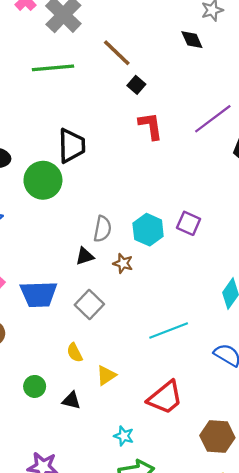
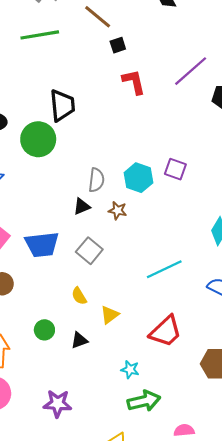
black square: (136, 85) -> (118, 45), turned 35
black triangle: (71, 400) -> (79, 340), turned -30

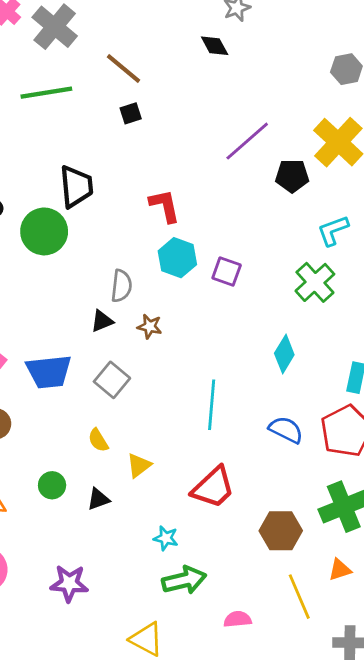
black square: (118, 45) -> (131, 113), moved
red L-shape: (134, 82) -> (165, 206), moved
cyan hexagon: (138, 178) -> (177, 258), moved
cyan line: (164, 269) -> (212, 405), turned -60

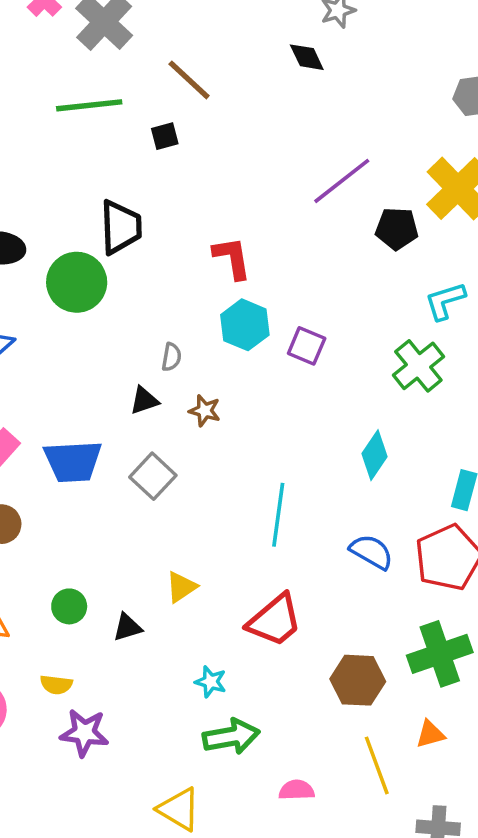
black square: (131, 113) -> (165, 136), moved
gray semicircle: (121, 286) -> (171, 357), size x0.7
yellow semicircle: (98, 440) -> (56, 685), moved, turned -55

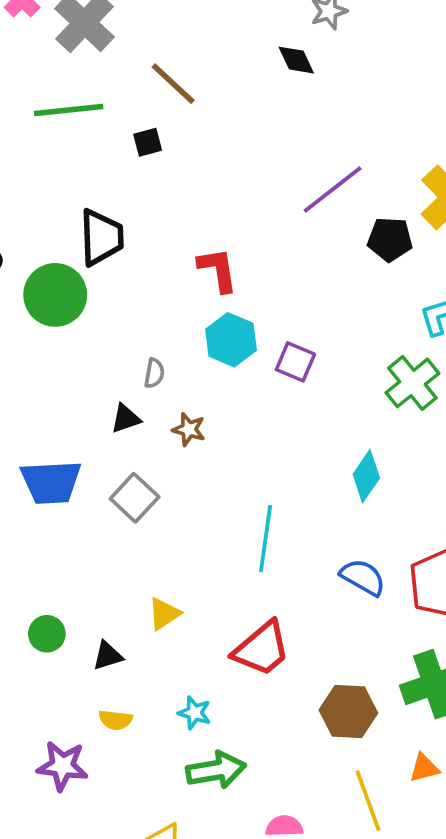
yellow semicircle: (56, 685) -> (115, 720), moved

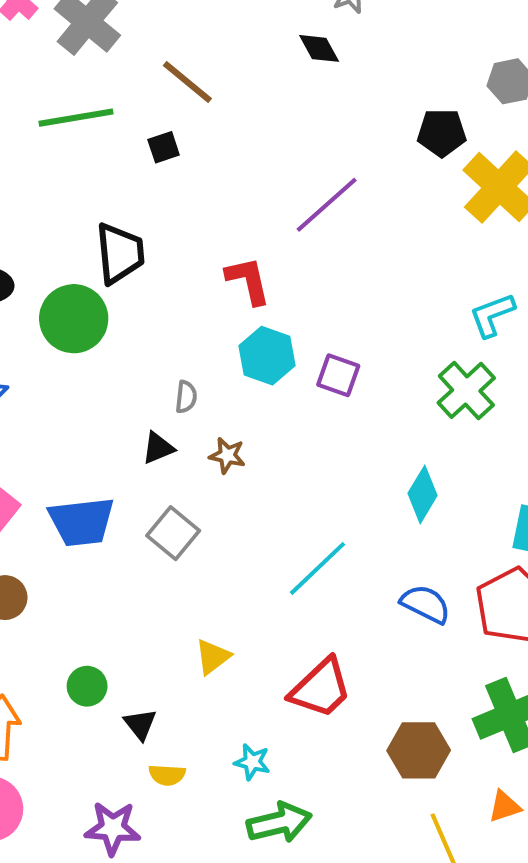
purple line: (333, 189) -> (327, 205), moved
black pentagon: (390, 239) -> (442, 133), moved
cyan line: (266, 538) -> (318, 568), turned 42
black triangle: (108, 656) -> (140, 724), moved, turned -48

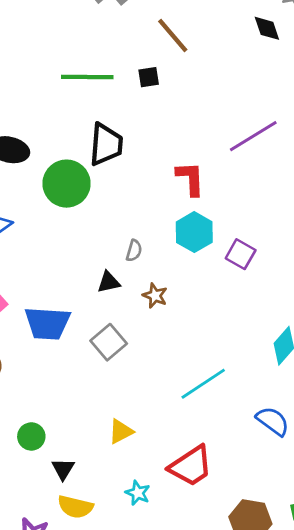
green line: (76, 118) -> (87, 77), moved
cyan star: (252, 762) -> (138, 493), moved
yellow semicircle: (167, 775) -> (75, 507), size x1.4

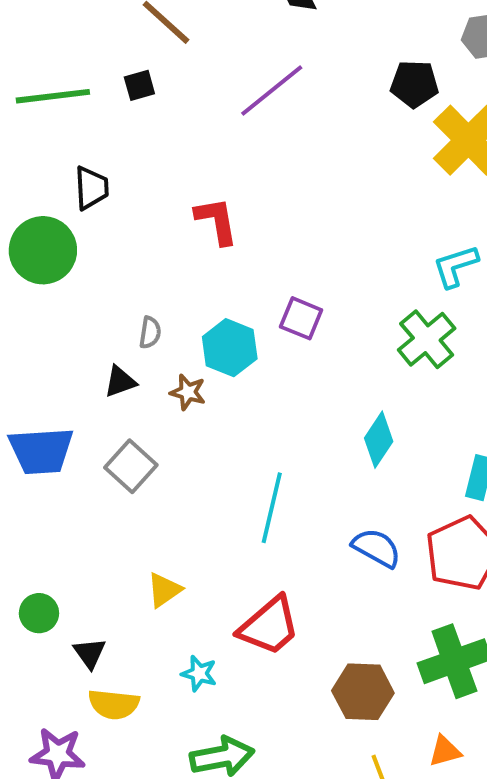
purple line: (253, 136) -> (272, 91), moved
black trapezoid: (106, 144) -> (91, 188), size x0.7
cyan hexagon: (194, 232) -> (230, 348), moved
cyan line: (203, 384) -> (272, 508), turned -36

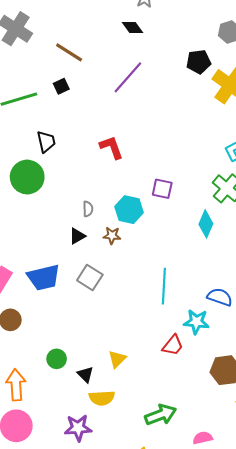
cyan diamond: (379, 440) -> (206, 224), moved
yellow triangle: (164, 590) -> (117, 359), moved
red trapezoid: (269, 626) -> (173, 345), size x0.7
cyan star: (199, 673) -> (196, 322), moved, size x1.4

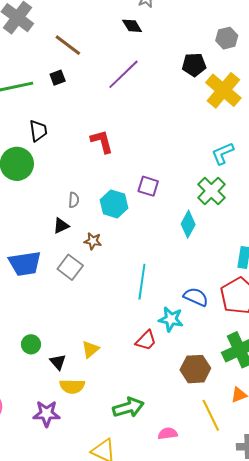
brown star: (112, 235) -> (93, 241), moved

